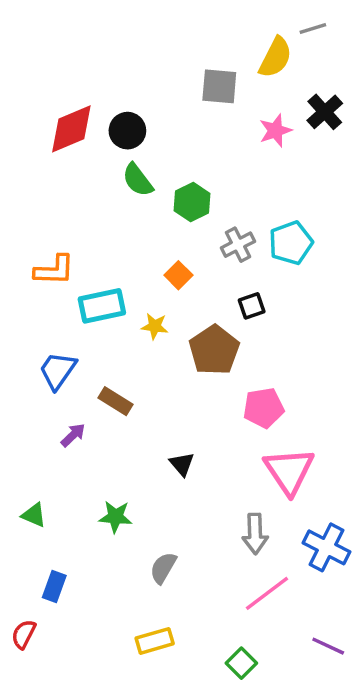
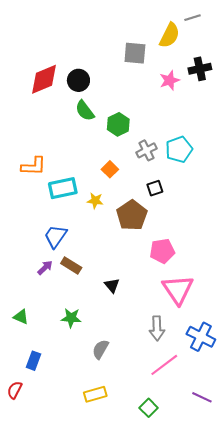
black cross: (325, 112) -> (200, 69), turned 30
blue trapezoid: (58, 370) -> (55, 236), moved
brown rectangle: (116, 401) -> (71, 266), moved

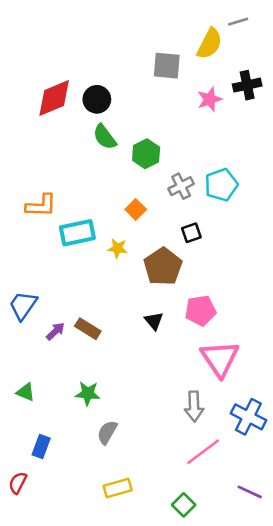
blue trapezoid: (55, 236) -> (23, 305), moved
black triangle: (112, 285) -> (154, 321), moved
gray semicircle: (100, 349) -> (107, 432), moved

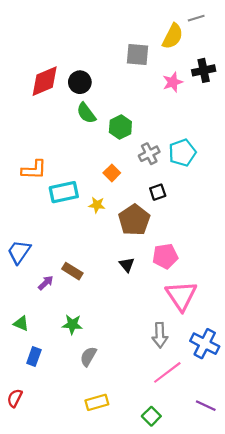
purple arrow: (55, 331) -> (46, 283), moved
blue rectangle: (41, 447) -> (34, 356), moved

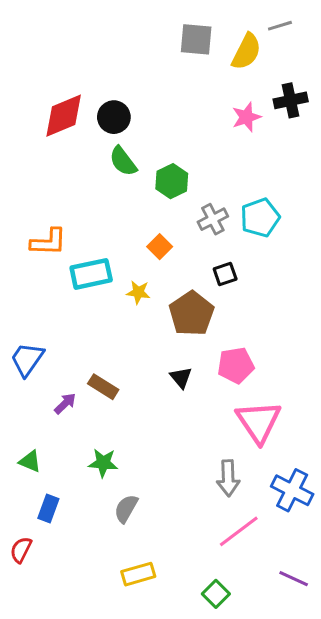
gray square: (137, 54) -> (196, 39), moved
red semicircle: (15, 398) -> (21, 550), moved

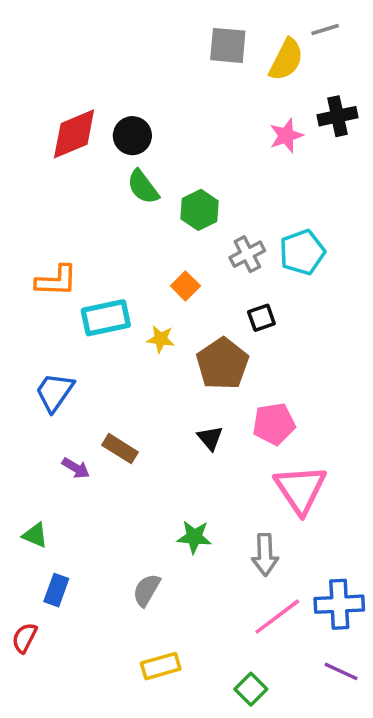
blue trapezoid: (27, 359) -> (55, 392), moved
purple arrow: (65, 403) -> (76, 468), turned 75
green star: (103, 463) -> (194, 537), moved
blue cross: (292, 490) -> (339, 604), moved, turned -30

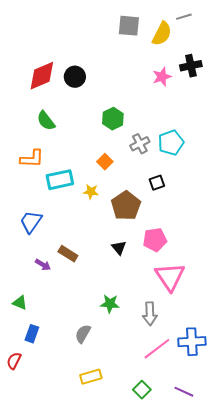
green semicircle: (143, 187) -> (46, 121), moved
black square: (261, 318) -> (157, 183), moved
purple line: (341, 671) -> (184, 392), moved

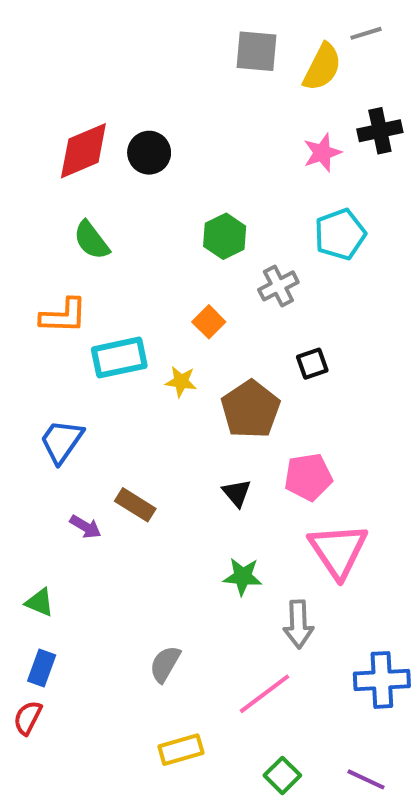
cyan pentagon: (171, 143) -> (340, 234), moved
green star: (110, 304) -> (243, 576), moved
blue rectangle: (32, 334) -> (42, 668), moved
pink line: (157, 349) -> (264, 694), moved

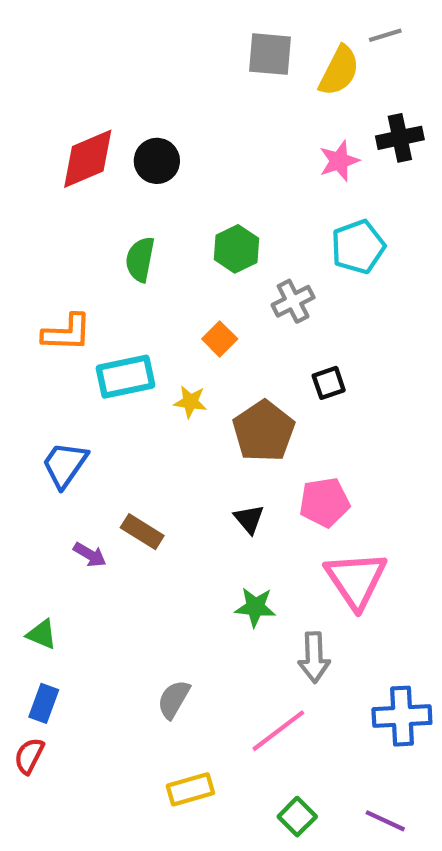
green semicircle: (91, 240) -> (140, 259), moved, turned 48

